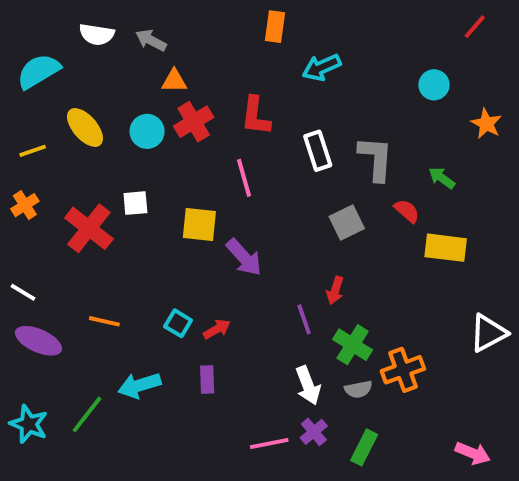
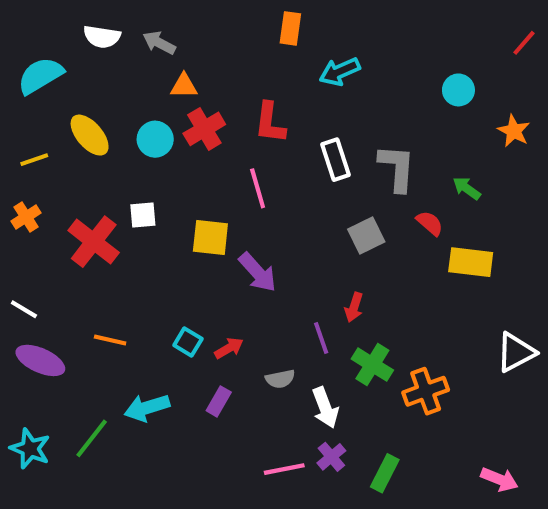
red line: (475, 27) -> (524, 43), moved
purple rectangle: (207, 380) -> (219, 401), turned 32
gray semicircle: (358, 389) -> (280, 379), moved

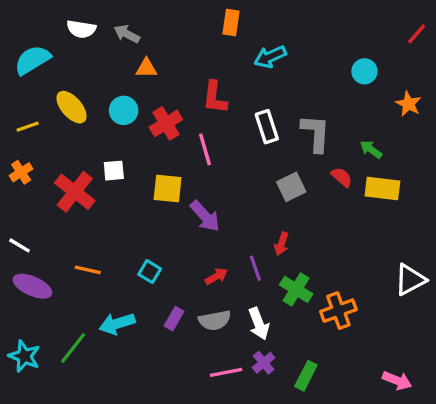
red cross: (204, 129) -> (166, 123), moved
yellow rectangle: (471, 262) -> (382, 189), moved
red arrow: (229, 348) -> (216, 276), moved
gray semicircle: (280, 379) -> (215, 320), moved, size x1.4

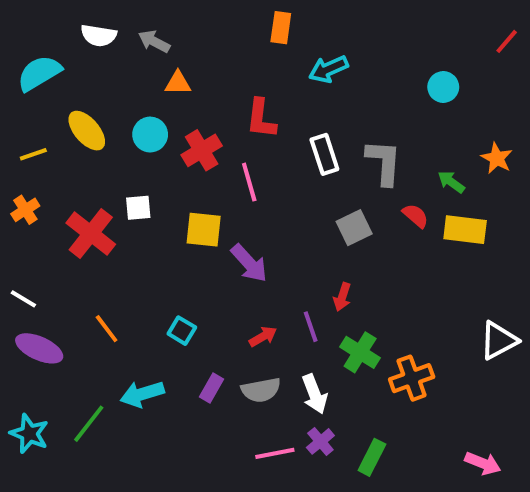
orange star: (408, 104) -> (497, 158), moved
orange line: (88, 270) -> (107, 329), turned 40

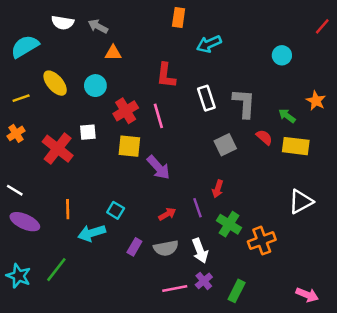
red cross: (202, 150) -> (126, 111), moved
orange line: (107, 329) -> (68, 209), turned 36
white triangle: (499, 340) -> (301, 202), moved
cyan arrow: (142, 394) -> (92, 233), moved

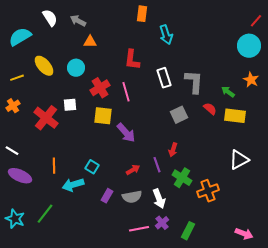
white semicircle: (63, 23) -> (50, 18), turned -132
cyan arrow: (209, 44) -> (166, 35), turned -84
cyan circle: (282, 55) -> (249, 46), moved, size x1.5

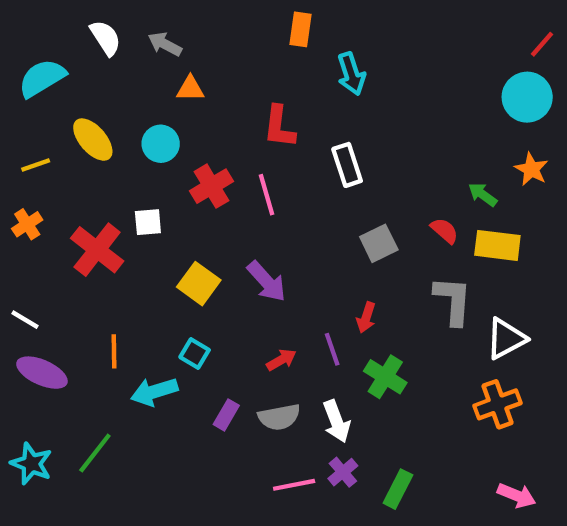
gray L-shape: (194, 82) -> (453, 301), moved
yellow square: (103, 116) -> (199, 284), moved, turned 30
orange cross: (208, 191) -> (497, 404), moved

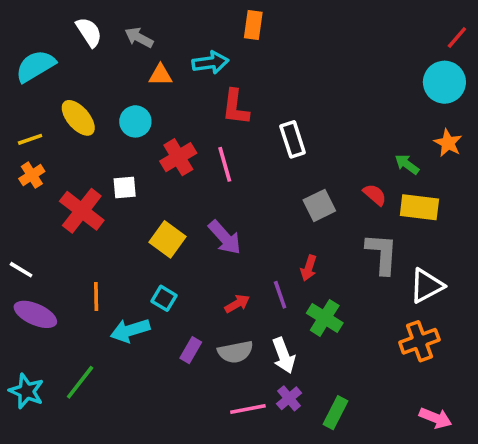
cyan arrow: (351, 74) -> (210, 63), moved, turned -80
orange cross: (27, 224) -> (32, 175), moved

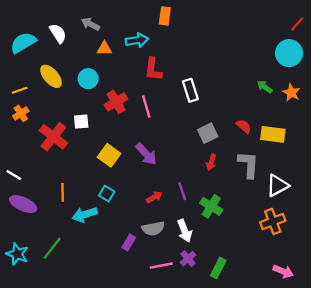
white semicircle: (89, 32) -> (58, 33), moved
green arrow: (407, 164) -> (265, 87), moved
red arrow: (309, 268) -> (211, 162), moved
purple rectangle: (191, 350) -> (129, 242), moved

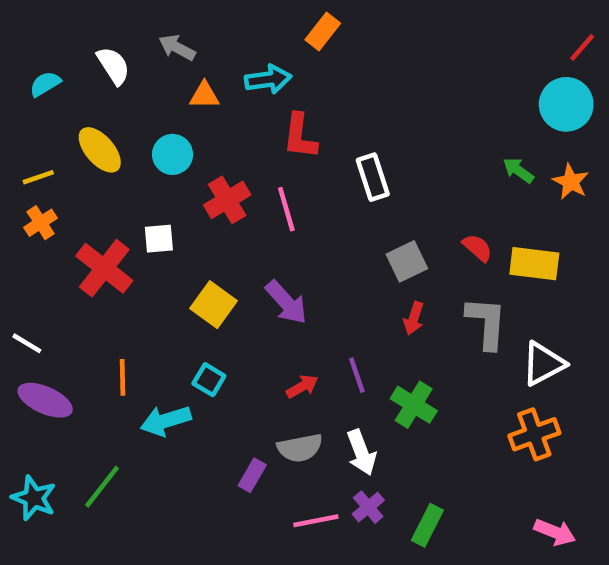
orange rectangle: (165, 16) -> (323, 32), turned 30
cyan semicircle: (23, 43) -> (45, 84), size x0.6

